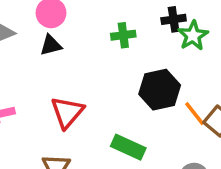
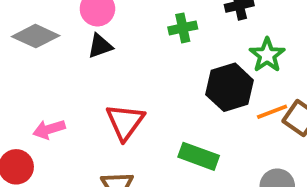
green star: (193, 36) -> (267, 55), moved
orange line: (195, 114) -> (272, 112), turned -68

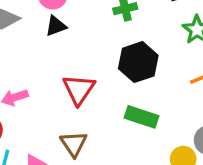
black hexagon: (230, 87) -> (138, 62), moved

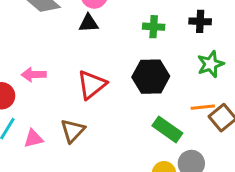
green rectangle: (142, 117) -> (167, 129), moved

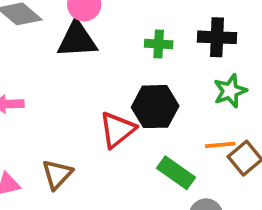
black cross: (200, 21) -> (217, 37), size x1.4
black triangle: (89, 23) -> (77, 40), size x1.6
red triangle: (92, 85) -> (117, 130), moved

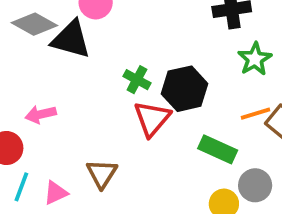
black triangle: (77, 40) -> (71, 39), moved, turned 30
green cross: (159, 44) -> (137, 80), moved, turned 36

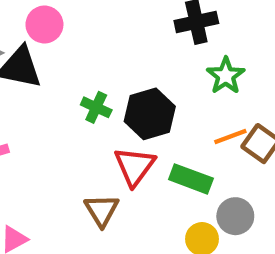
red triangle: (152, 119) -> (135, 166), moved
brown triangle: (102, 174) -> (102, 210), moved

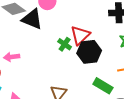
red triangle: (135, 166) -> (80, 35), moved

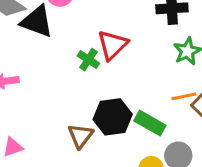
black hexagon: (89, 52) -> (113, 117), moved

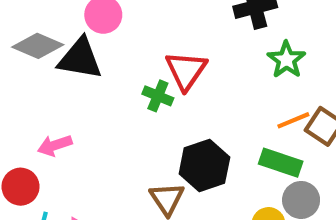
green rectangle: (150, 123) -> (281, 163), moved

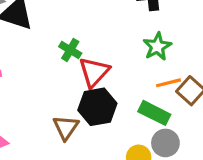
green star: (286, 60) -> (157, 47), moved
red triangle: (186, 70) -> (94, 72), moved

